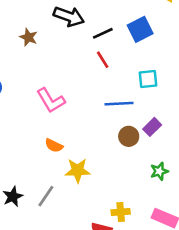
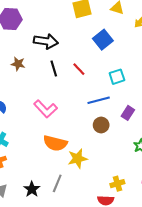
black line: (103, 33) -> (54, 69), moved, turned -70
brown circle: (129, 136) -> (101, 125), moved
orange semicircle: (54, 145) -> (55, 143), size x1.6

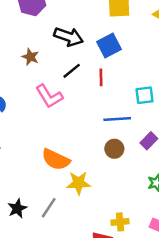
blue square: (103, 40) -> (109, 46), moved
black line: (54, 69) -> (72, 71), turned 56
red line: (79, 69) -> (101, 77), turned 32
pink L-shape: (45, 109) -> (49, 96), moved

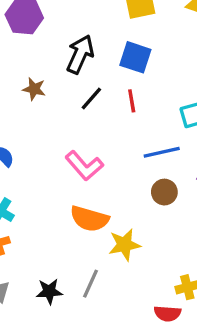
black arrow: (69, 37) -> (80, 54), turned -76
blue square: (109, 46) -> (135, 57), turned -35
pink L-shape: (49, 96) -> (84, 166), moved
black star: (17, 208) -> (49, 291), turned 30

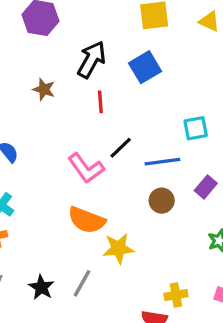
blue square: (135, 57) -> (145, 67), turned 36
black line: (91, 99) -> (121, 148), moved
red line: (132, 101) -> (100, 102), moved
black star: (49, 291) -> (41, 287), turned 30

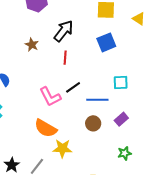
blue square: (145, 67) -> (106, 42), moved

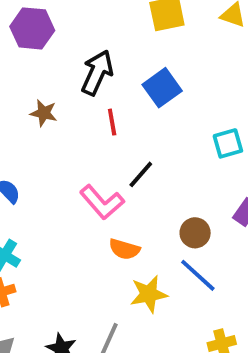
blue square: (106, 42) -> (162, 88), moved
blue line: (97, 100) -> (198, 275), moved, turned 55
orange semicircle: (46, 128) -> (124, 249), moved, size x0.7

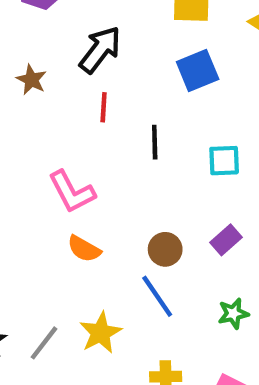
blue square: (162, 88) -> (198, 70), moved
black line: (141, 174) -> (155, 142), moved, turned -56
yellow star: (149, 294) -> (101, 333), moved, turned -30

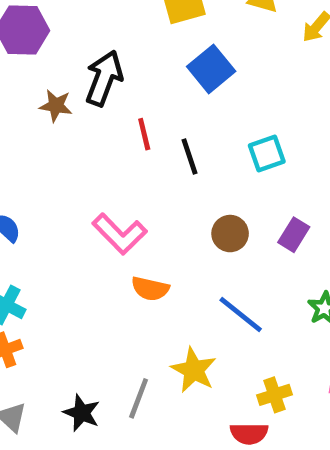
brown star: (31, 80) -> (56, 106), moved
red line: (104, 107) -> (144, 134), moved
brown circle: (165, 249) -> (230, 234), moved

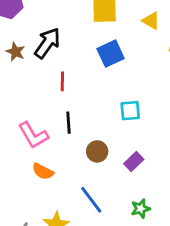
black line: (189, 156) -> (68, 123), moved

